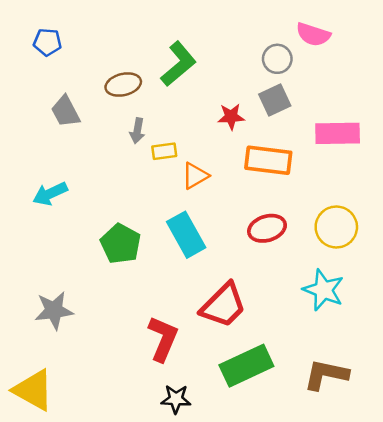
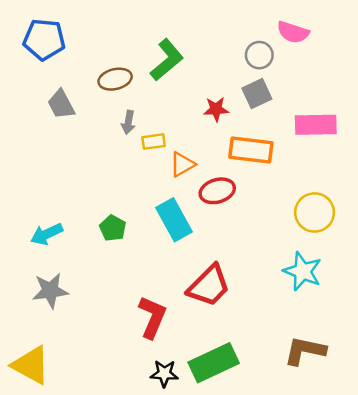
blue pentagon: (47, 42) -> (44, 39), size x1.6
cyan arrow: (50, 194) -> (47, 234), moved
red ellipse: (267, 228) -> (217, 191), moved
green pentagon: (121, 244) -> (113, 228), size x0.7
green rectangle: (246, 366) -> (214, 363), moved

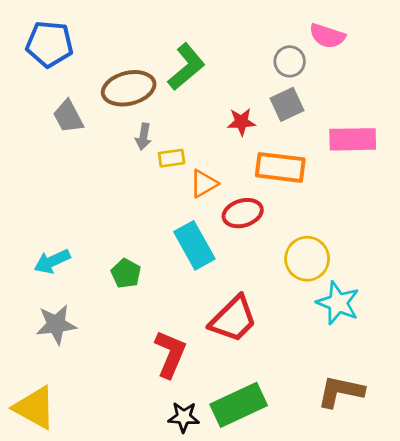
brown ellipse: (115, 79) -> (129, 88), size x1.4
yellow circle: (315, 212) -> (307, 259), moved
green pentagon: (113, 228) -> (126, 273), moved

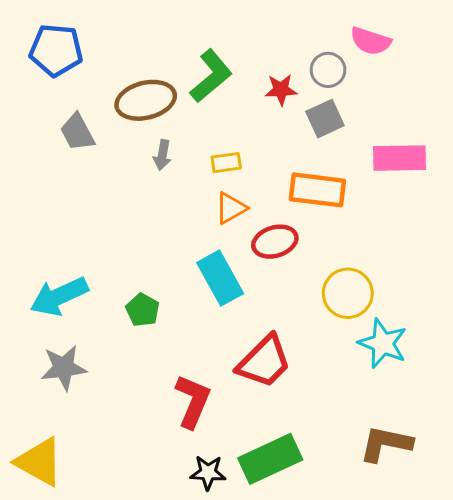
red star: (241, 122) -> (281, 90), moved
yellow rectangle: (172, 158) -> (226, 163), moved
cyan arrow: (52, 261) -> (59, 296), size x1.4

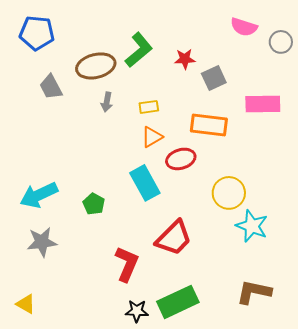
gray circle: (328, 70) -> (281, 42), moved
yellow triangle: (39, 462) -> (26, 304), size x0.6

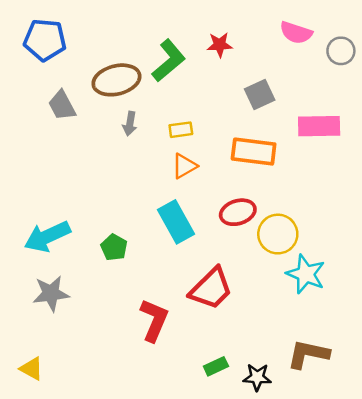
red star: (185, 59) -> (220, 45), moved
red ellipse: (181, 159) -> (238, 212), moved
green rectangle: (178, 302) -> (216, 366), size x0.5
black star: (137, 311) -> (257, 377), moved

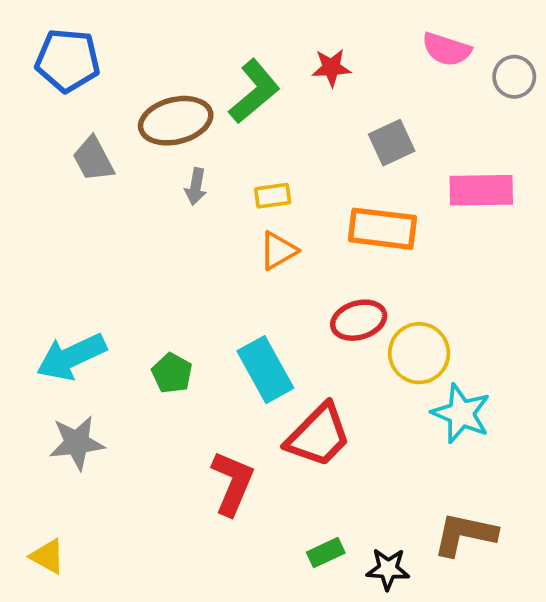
cyan rectangle: (176, 222) -> (265, 370), moved

